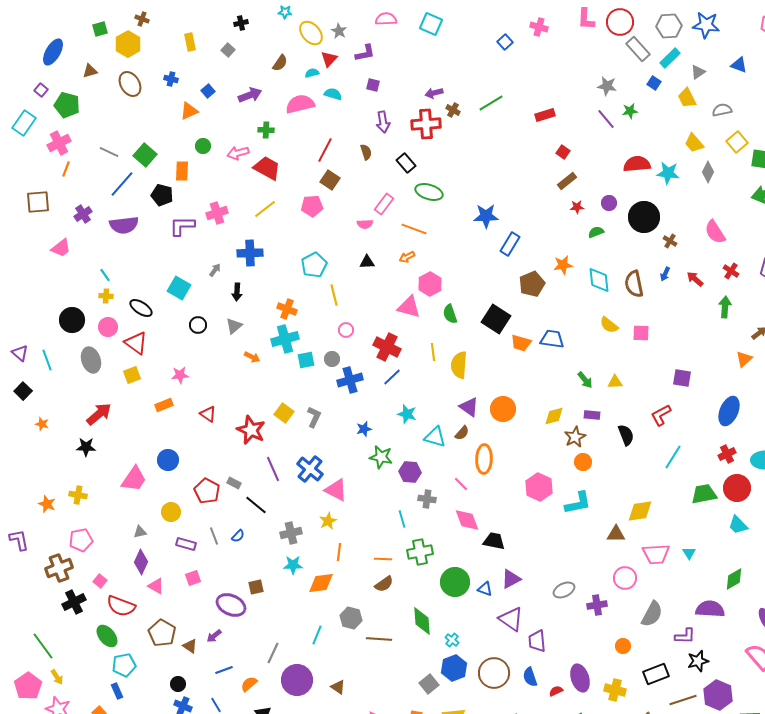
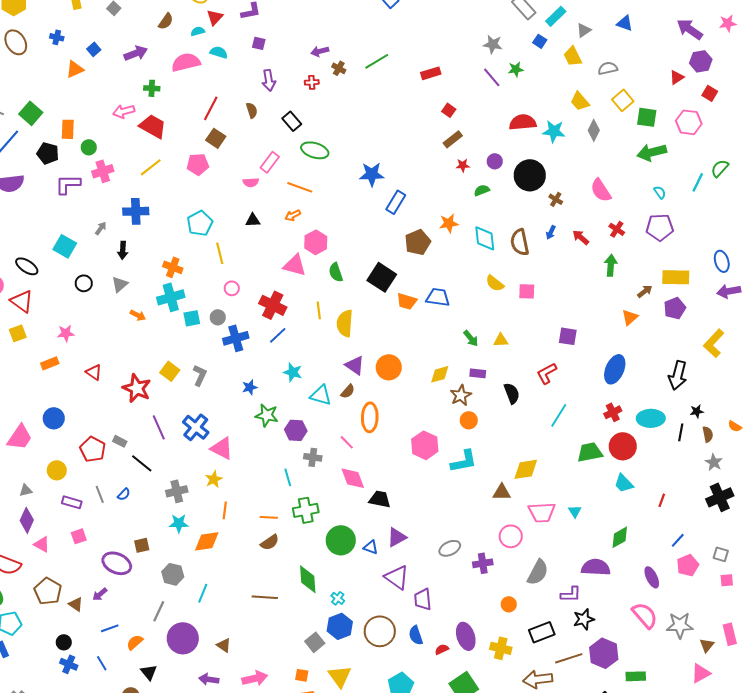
red cross: (426, 124) -> (312, 82), size x0.5
green circle: (203, 146) -> (89, 147), moved
gray hexagon: (351, 618) -> (173, 574), moved

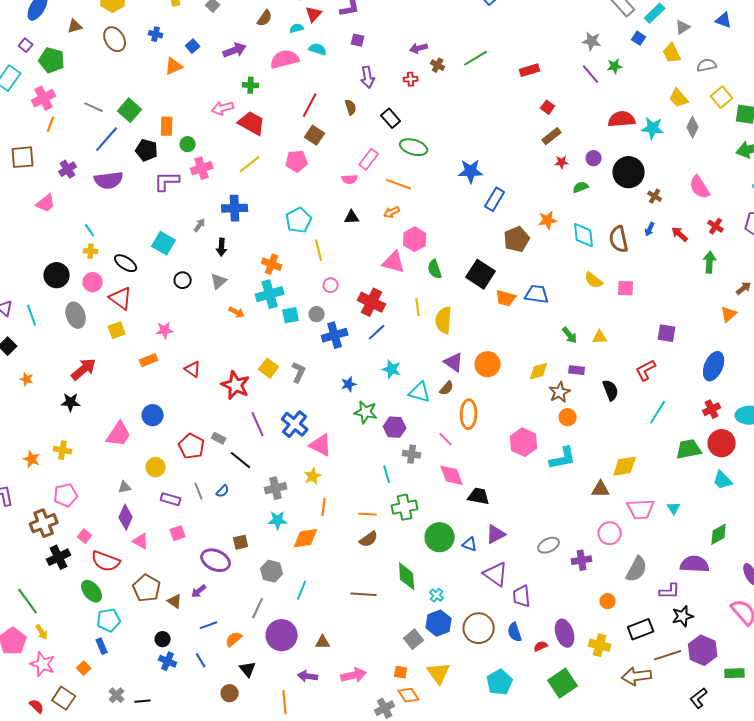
brown triangle: (224, 645) -> (323, 642), turned -35

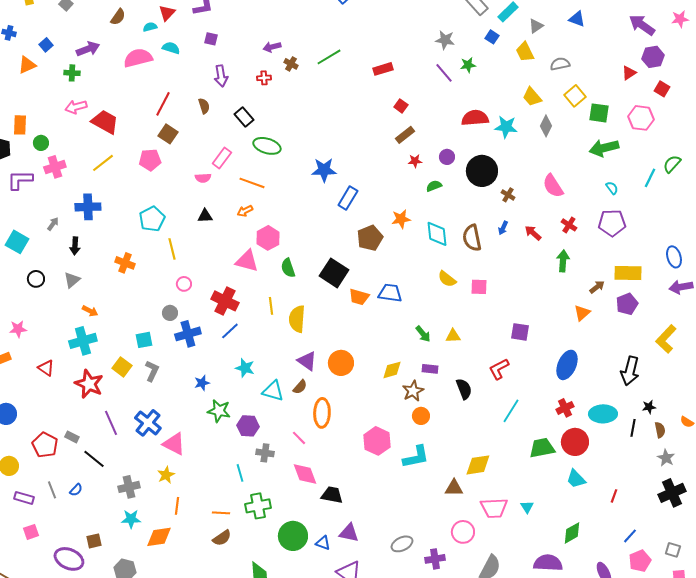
green cross: (251, 85) -> (72, 73), moved
cyan cross: (270, 294) -> (83, 341), moved
cyan square: (291, 315) -> (144, 340), moved
purple triangle: (496, 534) -> (349, 533), turned 40

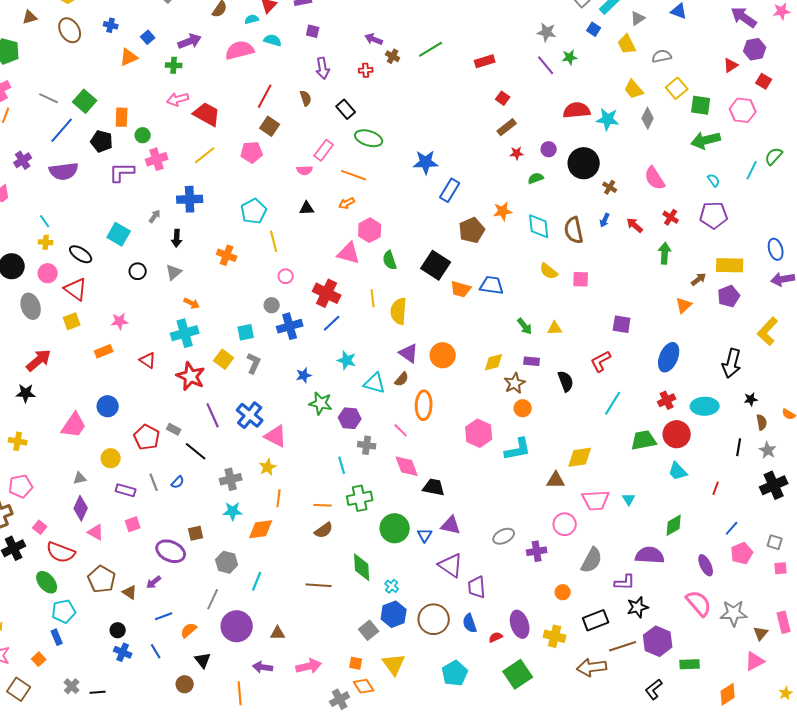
purple arrow: (272, 47) -> (374, 39), turned 36
black line: (633, 428) -> (739, 447), moved
blue triangle: (323, 543) -> (425, 535), turned 42

